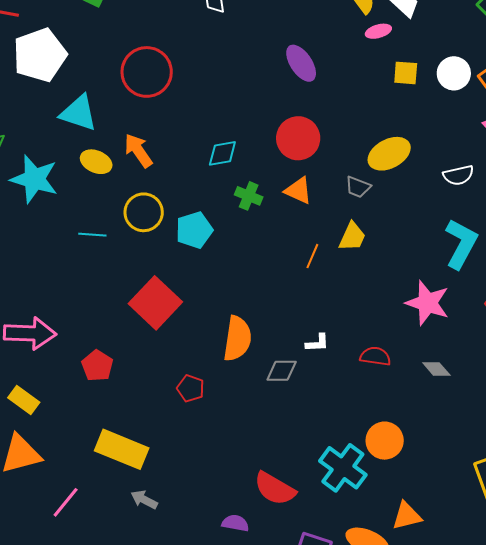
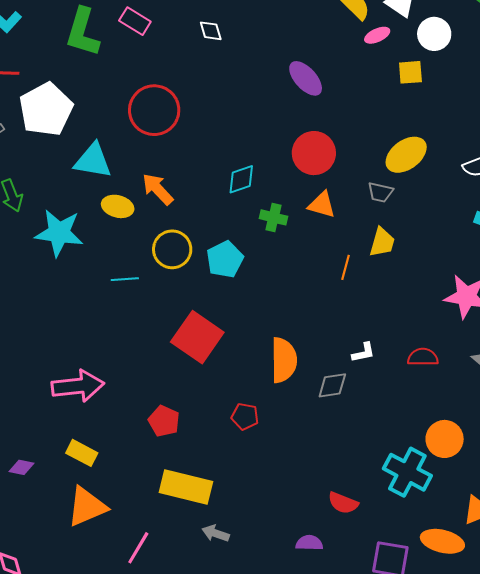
white circle: (454, 73) -> (434, 34), moved
red pentagon: (97, 366) -> (164, 421), moved
red semicircle: (275, 489) -> (343, 503), size x0.7

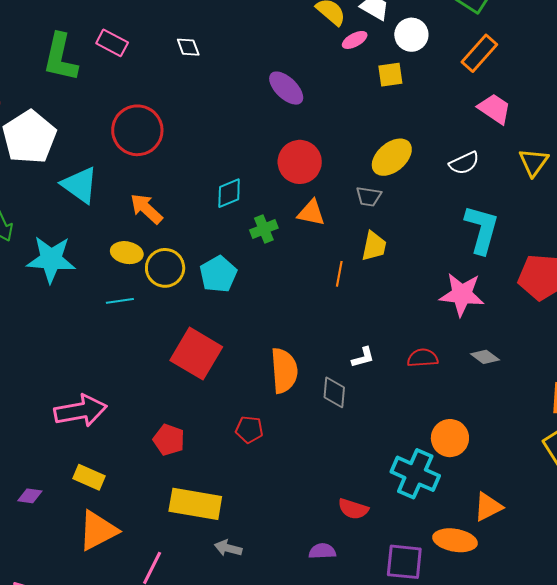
cyan triangle: (93, 161) -> (80, 185), turned 30
yellow ellipse: (118, 206) -> (127, 253), moved
green cross: (274, 217) -> (264, 229), turned -32
gray diamond: (332, 385) -> (334, 392), turned -72

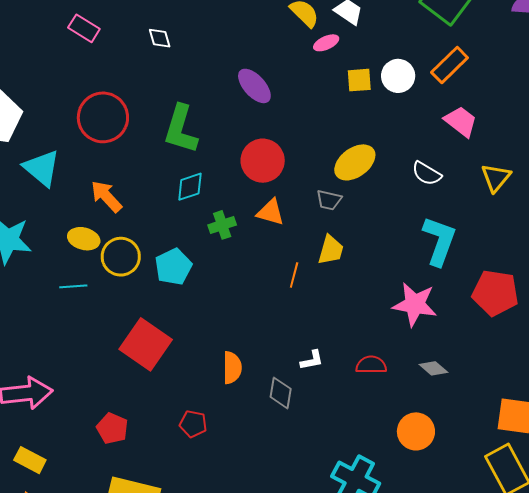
white circle: (411, 35) -> (398, 76), moved
green L-shape: (60, 57) -> (181, 129), moved
white semicircle: (464, 163) -> (427, 173), turned 52
orange semicircle: (284, 371) -> (232, 368), size x0.7
orange circle: (450, 438) -> (416, 431), moved

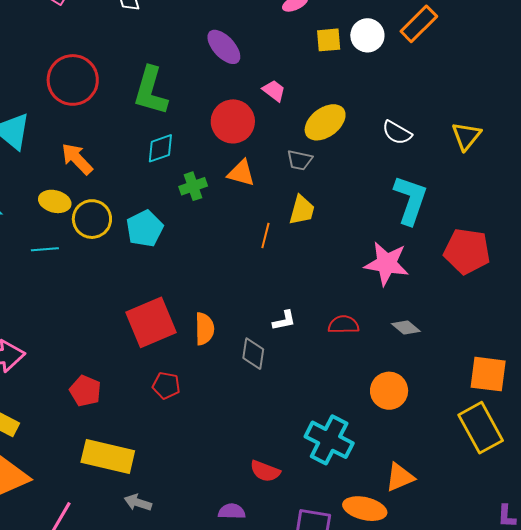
pink trapezoid: (461, 121) -> (274, 91), moved, size x0.7
red square: (146, 344) -> (151, 322), moved, turned 33

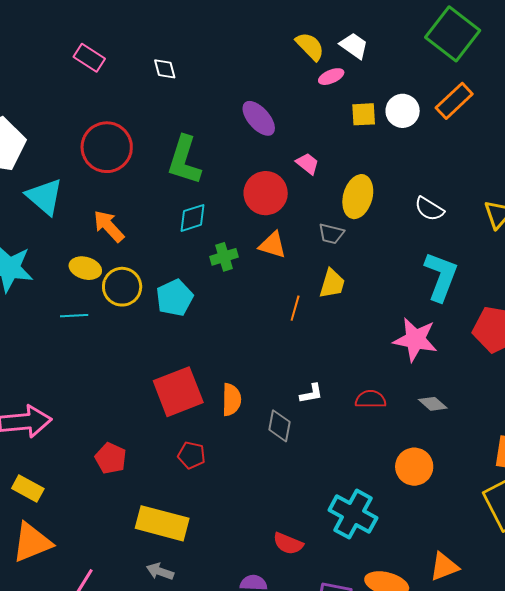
yellow ellipse: (325, 122) -> (358, 197), turned -39
yellow rectangle: (108, 456) -> (162, 523), moved
orange triangle: (400, 477) -> (444, 567), moved

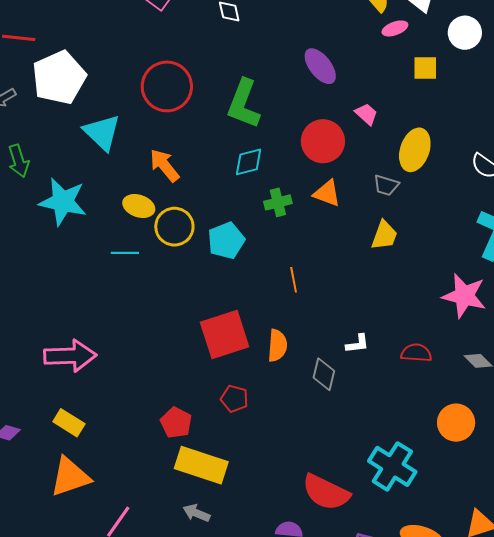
white circle: (403, 111) -> (465, 33), moved
orange line: (295, 308) -> (294, 280), moved, turned -30
red pentagon: (111, 458) -> (176, 423), moved
red semicircle: (288, 544) -> (326, 492), size x1.6

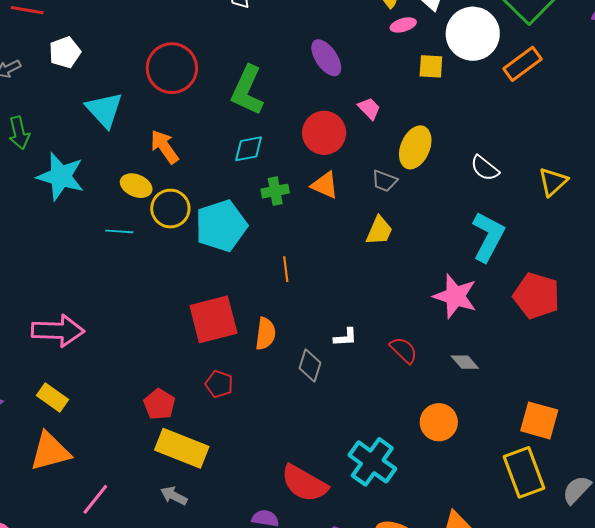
white circle: (465, 33) -> (473, 34), size x1.6
white pentagon: (59, 78) -> (65, 52), size x0.6
cyan pentagon: (226, 241) -> (221, 226), size x1.4
red semicircle: (416, 353) -> (404, 350), turned 36

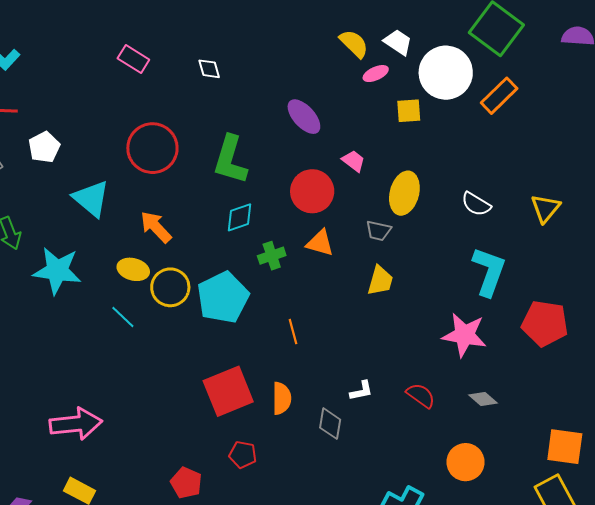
cyan line: (119, 231) -> (123, 317), turned 48

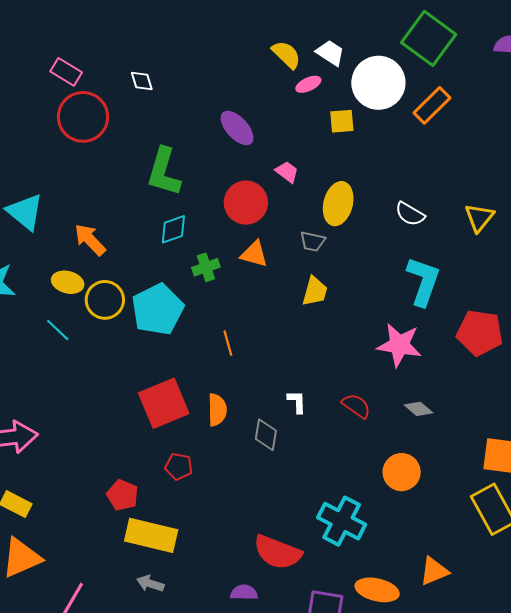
red circle: (152, 148) -> (83, 117), moved
white L-shape: (361, 391) -> (297, 402), turned -80

